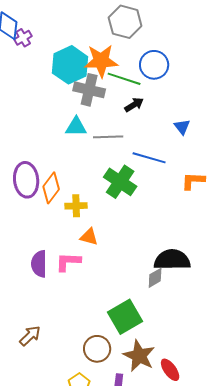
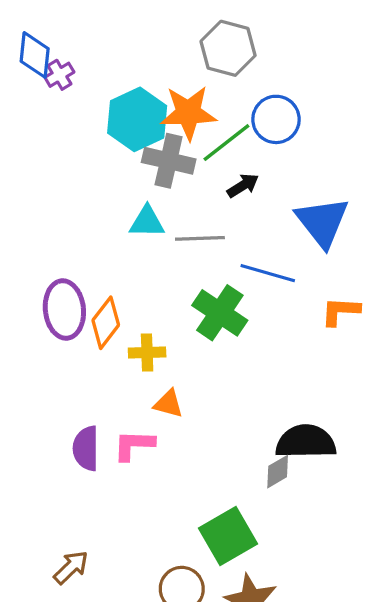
green line: (124, 79) -> (226, 143), turned -56
blue triangle: (182, 127) -> (322, 222), size x2.0

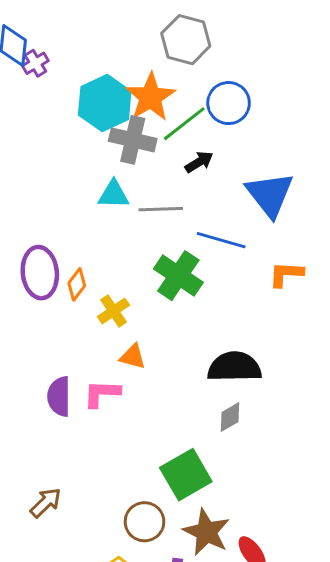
orange star: (188, 113) -> (150, 97), turned -30
orange diamond: (106, 323) -> (77, 284), size x0.7
yellow cross: (147, 352) -> (114, 311), turned -32
black semicircle: (306, 442) -> (234, 367), moved

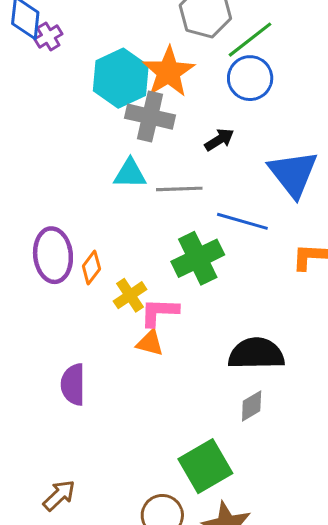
green line: (184, 124) -> (250, 40), moved
green cross: (178, 276) -> (198, 258), turned 30
pink L-shape: (102, 393) -> (159, 312), moved

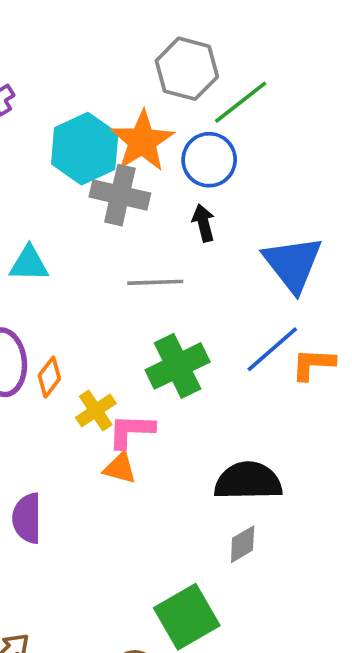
blue circle: (250, 78) -> (209, 160), moved
black arrow: (219, 140) -> (204, 223), turned -72
cyan triangle: (130, 174) -> (29, 264), moved
blue line: (242, 221) -> (272, 349), moved, turned -57

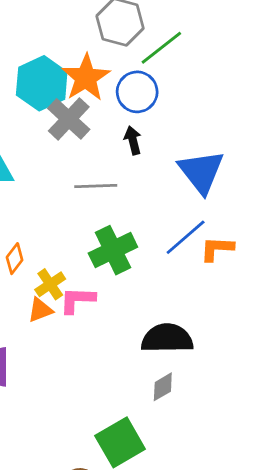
gray cross: (120, 195) -> (69, 119), turned 30
orange triangle: (120, 468) -> (40, 310), moved, turned -36

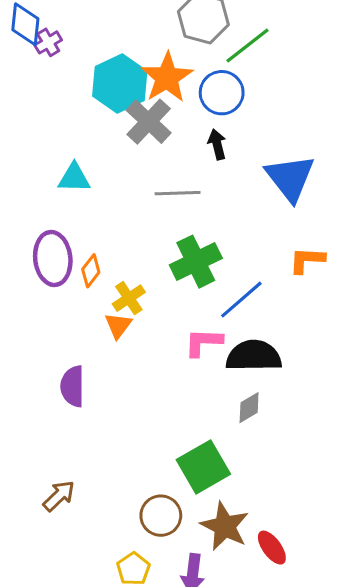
blue line: (186, 237) -> (241, 300), moved
pink L-shape: (77, 300) -> (203, 342), moved
orange triangle: (40, 310) -> (118, 325), turned -32

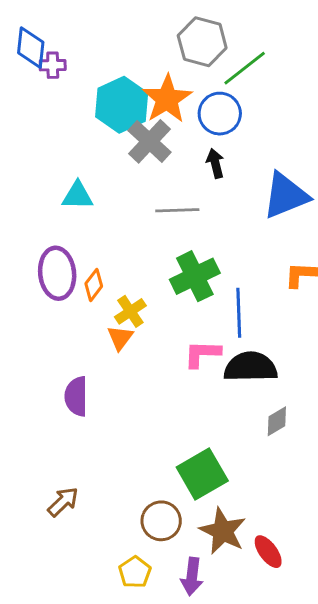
purple cross: (48, 42) -> (53, 65), turned 30
blue triangle: (290, 178) -> (286, 196), turned 46
blue line: (241, 300) -> (239, 313), turned -51
gray diamond: (249, 408) -> (277, 421), moved

